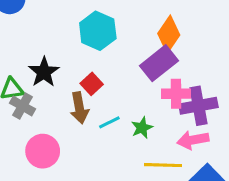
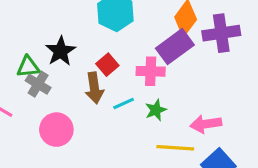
pink cross: (176, 94) -> (151, 71), moved
purple cross: (198, 106) -> (221, 33), moved

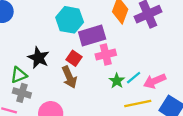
purple rectangle: (175, 47) -> (92, 36), moved, turned 35
gray cross: (38, 84) -> (22, 93), moved
cyan line: (124, 104) -> (134, 78), moved

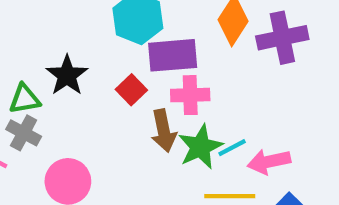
brown arrow: (69, 77) -> (164, 131), moved
green star: (117, 81) -> (200, 147), size x1.5

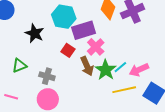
black star: (67, 75) -> (35, 33), moved
pink cross: (190, 95) -> (96, 47), turned -30
gray cross: (24, 133) -> (47, 76), moved

